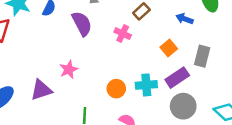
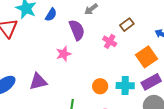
orange square: (169, 48) -> (147, 57), size x1.5
pink star: (69, 70) -> (64, 54), moved

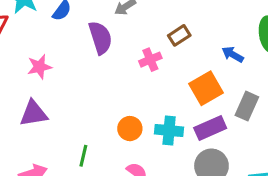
pink cross: (110, 41) -> (150, 60), turned 32
pink star: (64, 54) -> (39, 67), moved

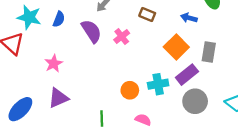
brown rectangle: (179, 35) -> (147, 14), turned 70
pink cross: (150, 60) -> (122, 36), moved

